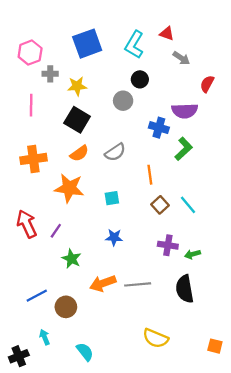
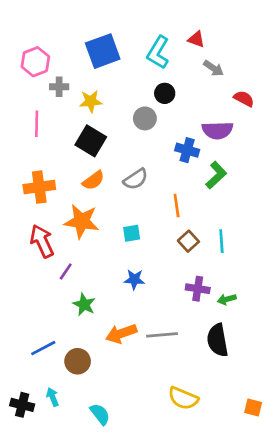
red semicircle: (207, 84) -> (244, 99), turned 90
cyan line: (188, 205) -> (221, 241), turned 36
red arrow: (27, 224) -> (42, 241), moved
black cross: (19, 356) -> (22, 405), moved, turned 36

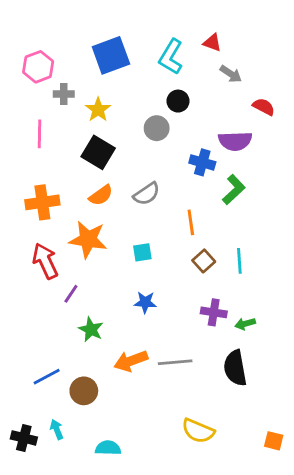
yellow star: (91, 101) -> (98, 110), turned -30
cyan semicircle: (100, 414) -> (108, 448), turned -50

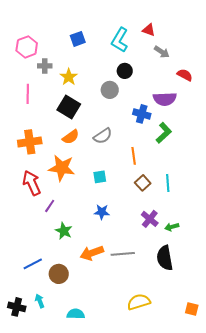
blue square: (111, 55) -> (78, 39), size x0.6
purple cross: (214, 312) -> (150, 219), turned 30
yellow semicircle: (198, 431) -> (139, 302), turned 140

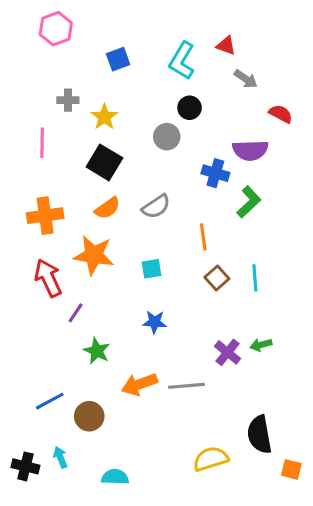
pink hexagon: (27, 47) -> (56, 29), moved
purple cross: (150, 219) -> (228, 352), moved
black semicircle: (165, 258) -> (259, 434), moved

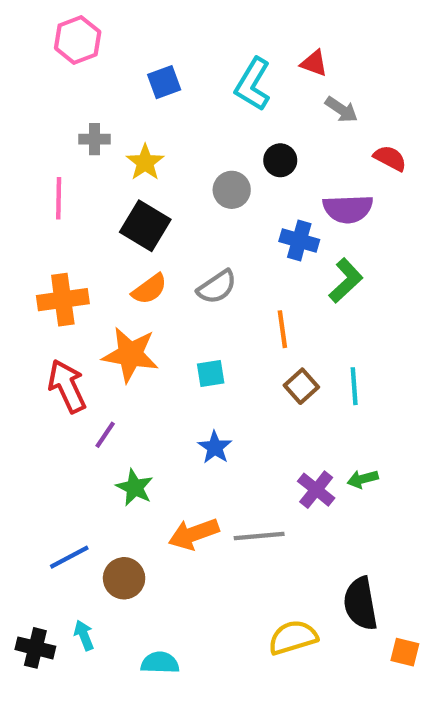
black circle: (190, 108) -> (280, 160), moved
blue star: (155, 322) -> (215, 447), turned 30

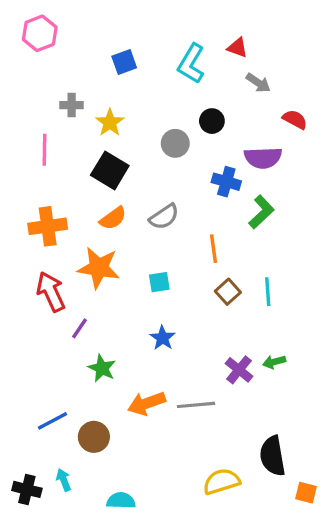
pink hexagon: (78, 40) -> (40, 33), moved

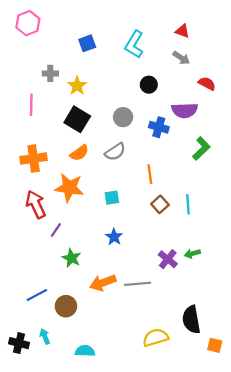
red triangle: (237, 48) -> (182, 31), moved
gray circle: (175, 143) -> (123, 117), moved
green L-shape: (261, 212) -> (201, 148), moved

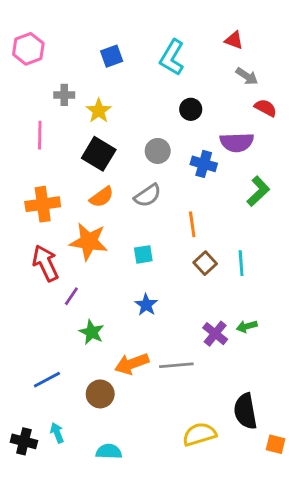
pink hexagon: (28, 23) -> (28, 49), moved
gray arrow: (181, 58) -> (247, 76), moved
brown circle: (66, 306) -> (100, 394), moved

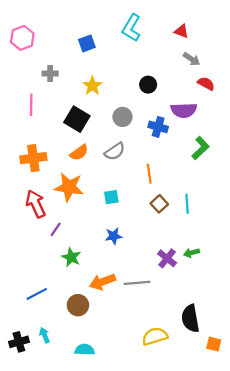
cyan L-shape: (172, 58) -> (131, 28), moved
yellow star: (99, 111) -> (92, 86), moved
blue star: (146, 305) -> (114, 236), turned 30
black cross: (24, 441) -> (19, 342), turned -30

